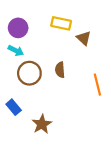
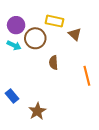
brown circle: (29, 73) -> (35, 38), moved

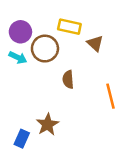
blue rectangle: (12, 96) -> (22, 139), moved, turned 64
brown star: (37, 111) -> (48, 124), moved

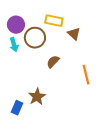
cyan arrow: (18, 58) -> (14, 45), turned 48
brown semicircle: (68, 79) -> (53, 62), turned 48

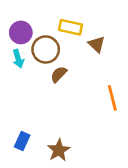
brown semicircle: (53, 62) -> (59, 74), moved
brown star: (37, 97) -> (59, 150), moved

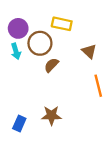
brown triangle: (97, 44) -> (89, 51), moved
brown star: (59, 150) -> (51, 115), moved, turned 30

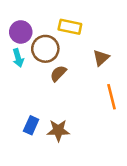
brown triangle: (89, 51) -> (101, 58), turned 35
blue rectangle: (19, 123) -> (31, 125), moved

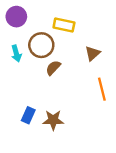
purple circle: (21, 32) -> (16, 17), moved

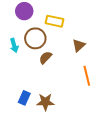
purple circle: (16, 17) -> (24, 11), moved

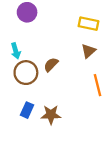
yellow rectangle: (55, 21) -> (88, 24), moved
brown circle: (35, 38) -> (26, 73), moved

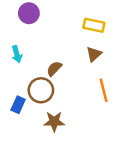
brown circle: (26, 73) -> (41, 90), moved
blue rectangle: (27, 110) -> (18, 105), moved

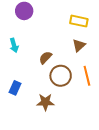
brown circle: (41, 90) -> (61, 76), moved

